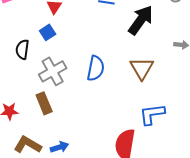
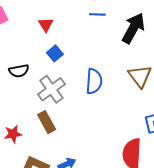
blue square: (48, 32) -> (55, 53), moved
black semicircle: (22, 49) -> (19, 71), turned -102

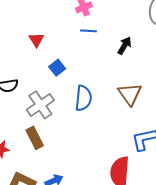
black arrow: (133, 28) -> (125, 46), size x0.6
blue square: (55, 53) -> (57, 68), moved

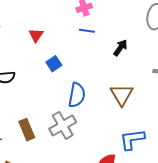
gray cross: (40, 105) -> (63, 125), moved

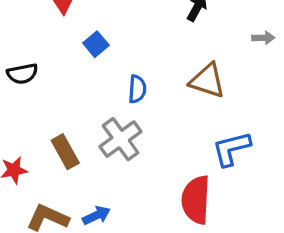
blue semicircle: (77, 95) -> (137, 89), size x0.7
brown triangle: (122, 95) -> (207, 81), turned -35

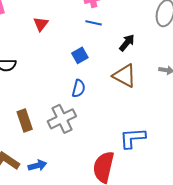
blue square: (96, 44) -> (80, 55), moved
brown triangle: (207, 81) -> (125, 76), moved

